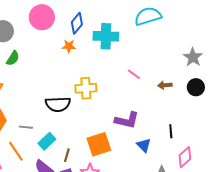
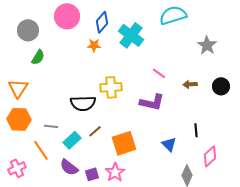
cyan cross: (106, 36) -> (131, 35), turned 35
gray star: (193, 57) -> (207, 45), moved
purple L-shape: (127, 120) -> (152, 102), moved
brown line: (67, 155) -> (95, 131), moved, turned 32

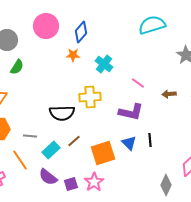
cyan cross: (131, 35) -> (104, 64), moved, size x0.7
black line: (196, 130) -> (150, 140), moved
blue triangle: (169, 144) -> (129, 143), moved

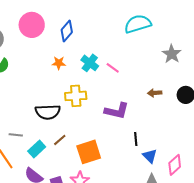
orange star: (73, 55) -> (59, 63), moved
pink line: (138, 83) -> (113, 68), moved
blue triangle: (129, 143) -> (150, 156), moved

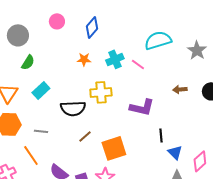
cyan semicircle: (138, 24) -> (158, 40), moved
pink circle: (32, 25) -> (57, 21), size x0.6
cyan cross: (90, 63) -> (115, 59), turned 30
cyan rectangle: (37, 149) -> (41, 90), moved

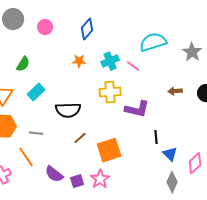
pink circle: (57, 21) -> (45, 27), moved
gray circle: (18, 35) -> (13, 19), moved
yellow cross: (101, 92) -> (110, 92), moved

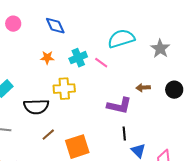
blue diamond: (87, 29) -> (55, 26), turned -65
yellow cross: (110, 92) -> (64, 89), moved
purple L-shape: (137, 109) -> (119, 106), moved

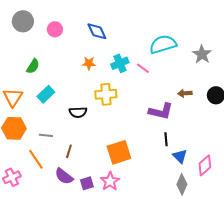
black semicircle: (36, 107) -> (78, 112), size x0.7
brown line: (48, 135) -> (69, 151), moved, turned -32

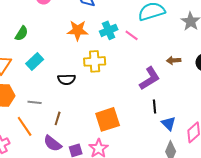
orange star: (89, 63) -> (78, 30), size x1.5
purple L-shape: (161, 111) -> (150, 78), turned -45

